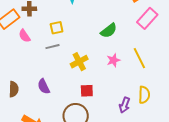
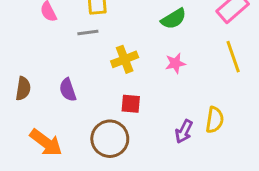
yellow line: (139, 58) -> (233, 57), moved

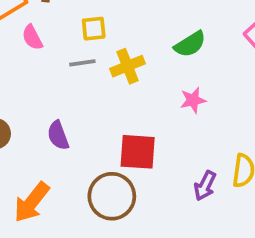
yellow cross: (125, 59) -> (128, 66), moved
red square: (131, 104) -> (138, 152), size x1.5
orange arrow: (46, 143) -> (32, 202), turned 92

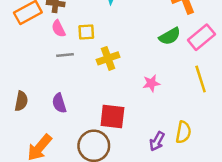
pink semicircle: (32, 37) -> (58, 29), moved
green semicircle: (190, 44) -> (170, 36), moved
gray line: (82, 63) -> (65, 55), moved

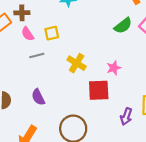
yellow cross: (108, 58) -> (77, 63), moved, turned -30
red square: (112, 117) -> (99, 90), moved

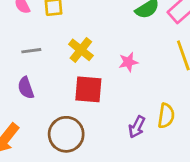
gray line: (37, 55) -> (31, 51), moved
red square: (99, 90) -> (88, 89), moved

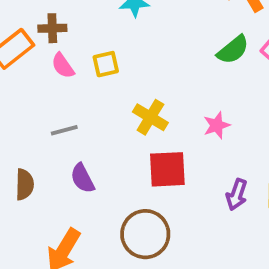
gray line: (31, 51) -> (64, 130), moved
purple arrow: (137, 127) -> (237, 195), moved

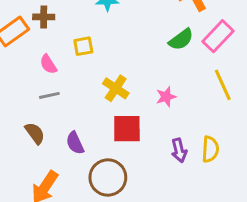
pink semicircle: (63, 66) -> (48, 64), moved
purple semicircle: (82, 178) -> (75, 143), moved
brown semicircle: (25, 184) -> (35, 133), moved, turned -40
purple arrow: (237, 195) -> (179, 150), turned -35

